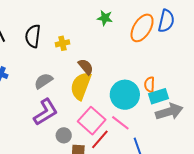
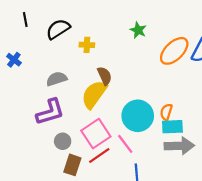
black semicircle: (33, 36) -> (58, 29), turned 35

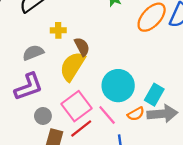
yellow cross: (87, 45) -> (58, 30), moved
orange semicircle: (166, 112) -> (136, 114), moved, turned -133
cyan rectangle: (172, 127) -> (154, 95), turned -54

